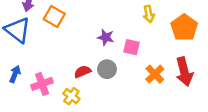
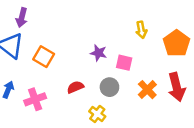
orange square: (54, 16) -> (44, 57), moved
gray circle: (107, 69) -> (109, 87), moved
yellow cross: (71, 96) -> (97, 114), moved

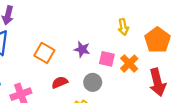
orange square: (44, 57) -> (44, 53), moved
orange cross: (147, 90) -> (129, 64), moved

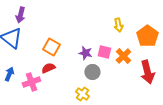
purple star: (82, 49) -> (85, 53), moved
red semicircle: (60, 82) -> (48, 68), moved

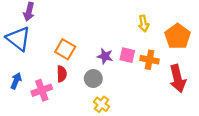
orange cross: (123, 56) -> (149, 60), turned -35
red semicircle: (48, 68) -> (62, 74), turned 112
gray circle: (92, 72) -> (93, 78), moved

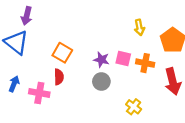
gray circle: (93, 78) -> (101, 81), moved
pink cross: (42, 90) -> (39, 93), turned 30
yellow cross: (101, 104) -> (134, 107), moved

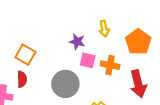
purple star: (101, 60) -> (77, 42), moved
gray circle: (101, 81) -> (65, 84), size x1.5

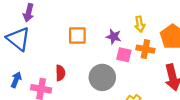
orange square: (25, 55) -> (77, 35), moved, turned -30
orange cross: (110, 65) -> (145, 49), moved

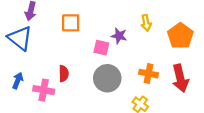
orange square: (77, 35) -> (71, 23), moved
orange cross: (145, 49) -> (149, 74), moved
pink square: (124, 55) -> (101, 48), moved

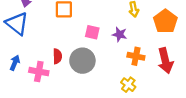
purple star: (119, 36) -> (120, 34), moved
gray circle: (107, 78) -> (82, 61), moved

